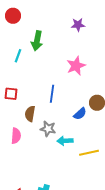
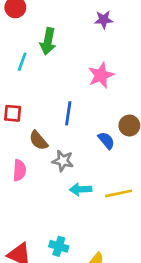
brown semicircle: (30, 114) -> (38, 140), turned -49
blue semicircle: (80, 114) -> (106, 140), turned -88
cyan arrow: (65, 141) -> (81, 189), moved

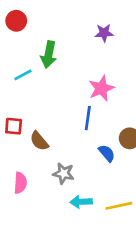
cyan line: (22, 62) -> (23, 75), turned 42
blue line: (68, 113) -> (88, 118), moved
brown semicircle: (38, 140) -> (39, 141), moved

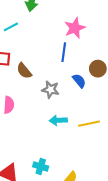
cyan line: (23, 75) -> (11, 27), moved
gray star: (64, 173) -> (51, 90), moved

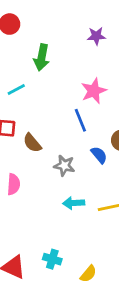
blue line: (64, 52) -> (80, 120), turned -30

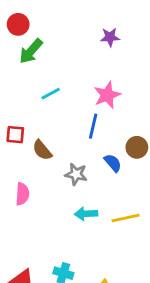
green arrow: (42, 57) -> (31, 51), moved, turned 30
cyan line: (16, 89) -> (51, 94), moved
blue line: (80, 120) -> (93, 126), turned 35

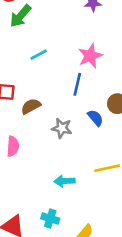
brown semicircle: (42, 150) -> (31, 106), turned 102
cyan arrow: (86, 214) -> (64, 181), moved

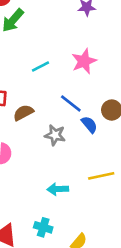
cyan line: (39, 55) -> (41, 67), moved
blue line: (77, 84) -> (71, 103), moved, turned -65

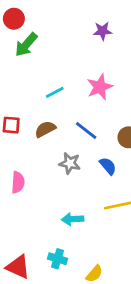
brown semicircle: (23, 113) -> (45, 129), moved
blue semicircle: (89, 125) -> (108, 166), moved

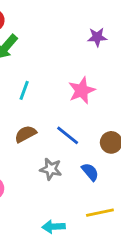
purple star: (103, 31) -> (97, 37), moved
cyan line: (55, 92) -> (24, 90), moved, turned -42

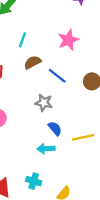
brown semicircle: (26, 134) -> (33, 62), moved
blue semicircle: (90, 172) -> (55, 128), moved

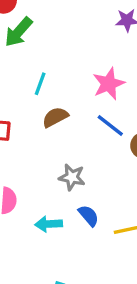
blue line: (57, 76) -> (110, 125), moved
cyan arrow: (46, 149) -> (49, 224), moved

